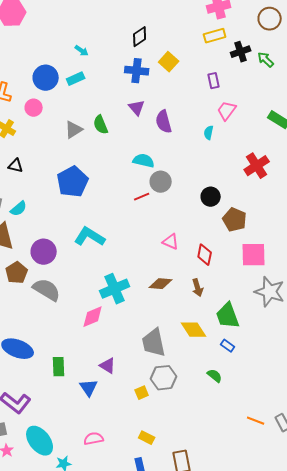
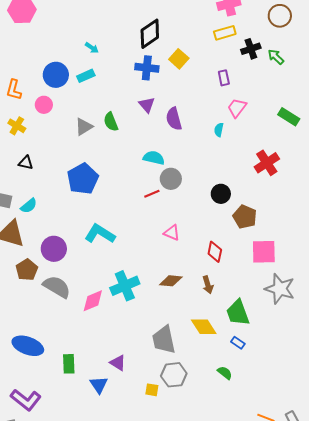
black diamond: (140, 37) -> (150, 34), size x1.4
pink triangle: (171, 242) -> (172, 233), moved
pink diamond: (93, 317) -> (93, 301), moved
yellow square: (142, 393) -> (152, 390), turned 32

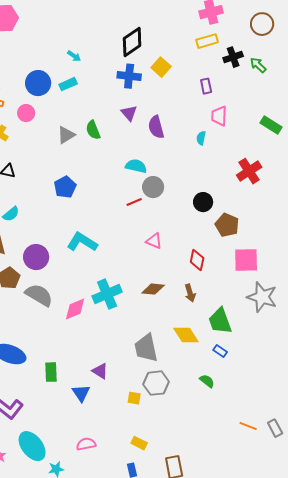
pink trapezoid: (237, 108) -> (219, 116), turned -35
blue pentagon: (83, 179) -> (65, 187), size x0.7

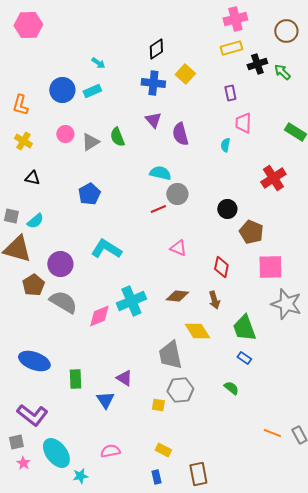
black diamond: (132, 42) -> (156, 49), size x0.7
pink circle: (26, 113) -> (65, 134), moved
yellow diamond: (186, 335) -> (197, 331), moved

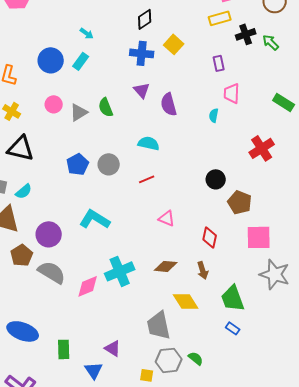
cyan rectangle: (92, 91) -> (81, 61), turned -30
black triangle: (32, 178) -> (21, 148), size x1.8
gray circle: (177, 194) -> (109, 164), moved
green semicircle: (231, 388) -> (196, 358), moved

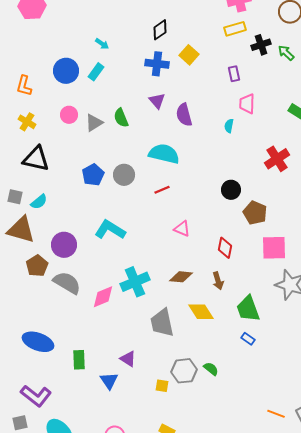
cyan semicircle: (149, 143) -> (164, 154), size x1.4
gray trapezoid: (159, 325) -> (162, 323), moved

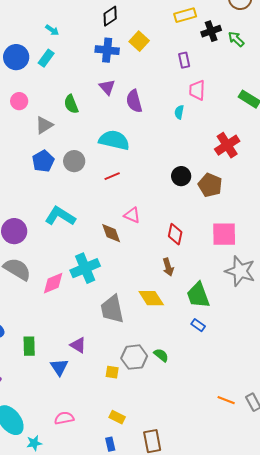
gray triangle: (94, 123) -> (44, 125), moved
brown pentagon: (255, 213) -> (210, 185), moved
brown diamond: (181, 277) -> (111, 233), moved, turned 65

